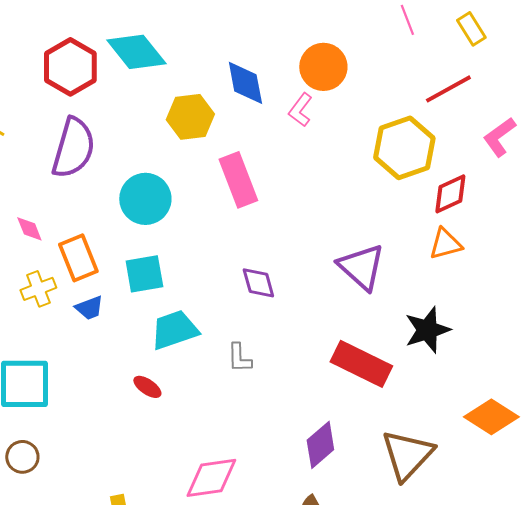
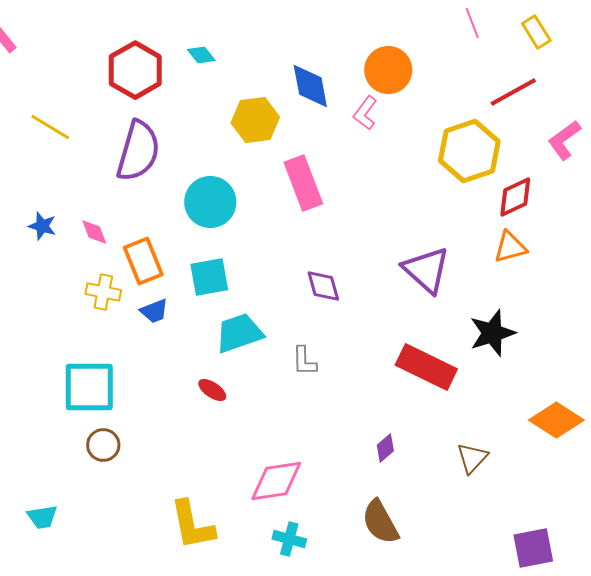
cyan diamond: (136, 52) -> (201, 55), size x0.5
yellow cross: (38, 289) -> (103, 292), turned 32
purple diamond: (320, 445) -> (385, 448), size x0.6
brown triangle: (407, 455) -> (472, 458), size x0.6
brown circle: (22, 457) -> (103, 445), moved

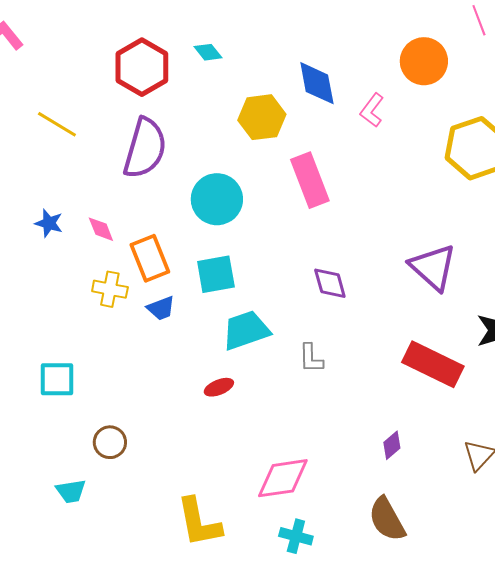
orange circle: (388, 70) -> (424, 61), moved
cyan square: (89, 387) -> (57, 379), moved, size x0.7
red ellipse: (212, 390) -> (219, 387), turned -56
cyan trapezoid: (42, 517) -> (71, 491), moved

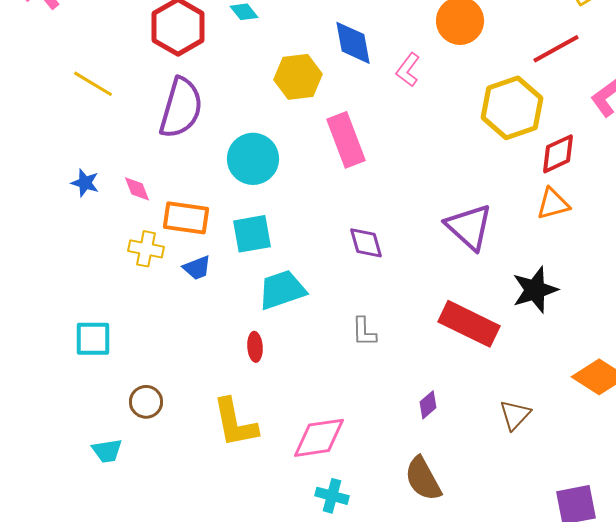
orange rectangle: (150, 258) -> (186, 218), turned -60
gray L-shape: (311, 358) -> (364, 332), moved
red ellipse: (219, 387) -> (255, 347), turned -72
yellow L-shape: (199, 522) -> (235, 423), moved

